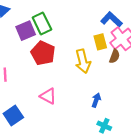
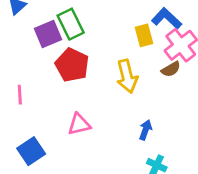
yellow rectangle: (100, 42) -> (144, 35), moved
brown semicircle: (115, 56) -> (171, 69), turned 40
pink triangle: (48, 96) -> (79, 124), turned -42

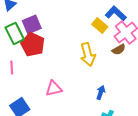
green rectangle: (71, 24) -> (15, 33), moved
yellow rectangle: (144, 35) -> (100, 25), turned -35
red pentagon: (72, 65) -> (33, 44), moved

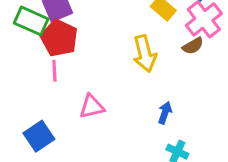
green rectangle: (15, 33) -> (31, 21), turned -40
pink line: (12, 67) -> (54, 71), moved

